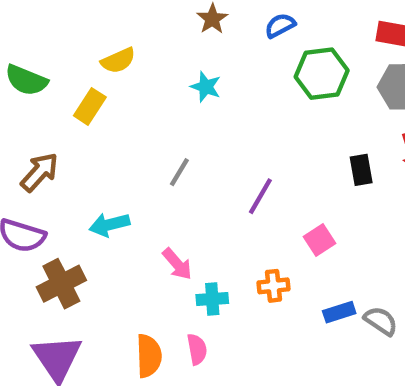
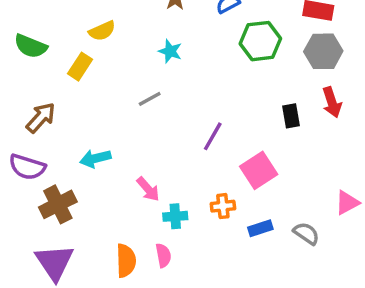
gray line: (179, 172) -> (150, 99), moved, turned 30
pink square: (319, 240) -> (259, 170), size x1.5
blue rectangle: (339, 312) -> (260, 228), moved

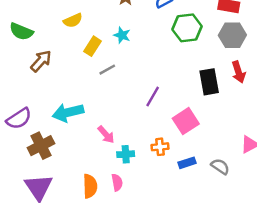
yellow rectangle: (80, 67) -> (93, 46), moved
black rectangle: (291, 116) -> (209, 82), size x1.5
brown arrow: (41, 118) -> (41, 61), moved
cyan arrow: (95, 158) -> (68, 112), size x1.4
purple semicircle: (27, 167) -> (19, 119), turned -50

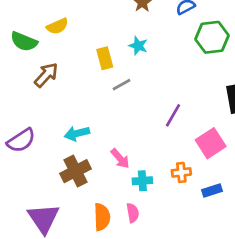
yellow semicircle: (73, 20) -> (57, 26), moved
yellow rectangle: (93, 46) -> (105, 58), turned -48
cyan arrow: (68, 112) -> (77, 133), size x0.7
brown cross: (41, 146) -> (76, 171), moved

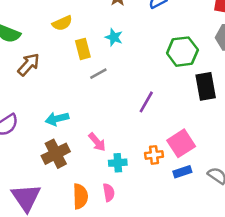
yellow semicircle: (57, 26) -> (62, 23), moved
green hexagon: (212, 37) -> (182, 52), moved
pink square: (211, 143) -> (181, 143), moved

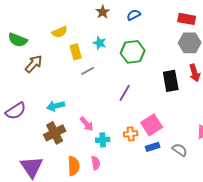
green hexagon: (182, 52) -> (133, 52), moved

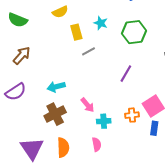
brown arrow: (34, 64) -> (22, 55), moved
blue rectangle: (153, 147) -> (154, 128), turned -64
orange semicircle: (74, 166) -> (63, 147), moved

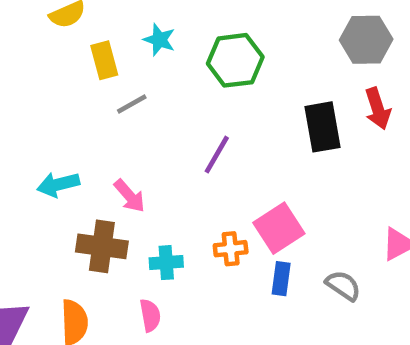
pink arrow: (87, 105) -> (129, 196), moved
brown cross: (55, 114) -> (102, 246), moved, turned 35

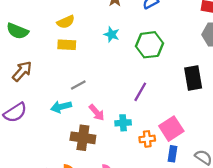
yellow rectangle: (104, 60) -> (67, 45), moved, turned -72
gray line: (132, 104) -> (78, 85), moved
cyan cross: (166, 263) -> (123, 123), moved

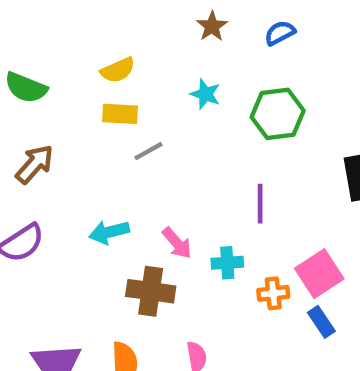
gray line: (78, 85) -> (148, 151), moved
purple line: (140, 92) -> (260, 204), turned -30
blue rectangle: (172, 154) -> (321, 322), turned -42

